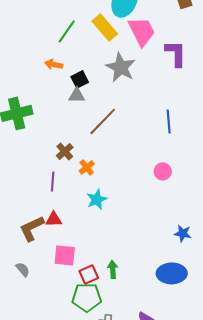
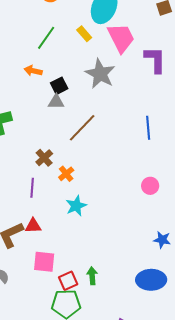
yellow rectangle: (105, 27) -> (84, 34), size x0.6
pink circle: (163, 171) -> (150, 186), moved

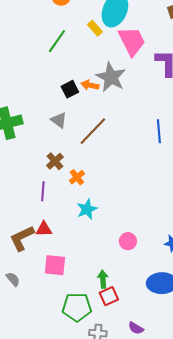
yellow rectangle: (84, 34) -> (95, 28), moved
orange arrow: (33, 71) -> (90, 85), moved
gray triangle: (56, 102) -> (59, 120), moved, turned 36
pink circle: (150, 186) -> (128, 241), moved
red square: (68, 281) -> (109, 296), moved

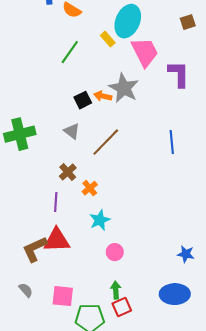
red triangle: (44, 229) -> (57, 240), size x1.6
pink circle: (128, 241) -> (115, 252), moved
pink square: (55, 265) -> (63, 296), moved

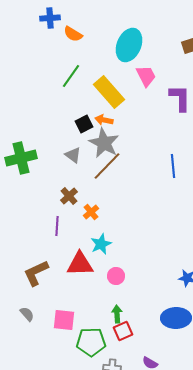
yellow rectangle: (108, 39) -> (109, 92), moved, size x2.0
pink trapezoid: (145, 52) -> (146, 76), size x0.7
gray star: (124, 88) -> (104, 143), moved
red triangle: (57, 240) -> (80, 264), moved

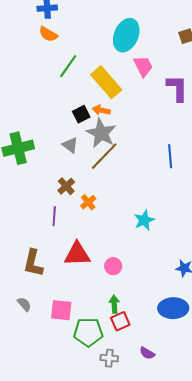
orange semicircle: (73, 34) -> (48, 34), moved
cyan star: (101, 244) -> (144, 220), moved
brown L-shape: (36, 273) -> (33, 263), turned -52

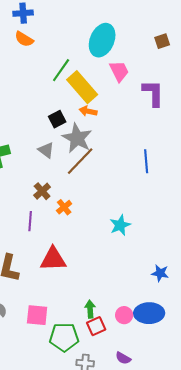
green line: (68, 66) -> (61, 70), moved
orange arrow: (101, 110) -> (88, 111), moved
pink circle: (113, 266) -> (124, 315), moved

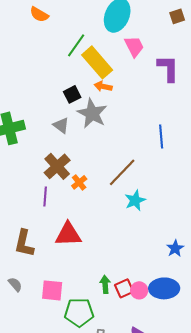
brown line: (80, 161) -> (122, 172), moved
brown cross: (42, 191) -> (57, 166), size x1.5
blue star: (160, 273) -> (175, 248), turned 30
red square: (96, 326) -> (124, 288), moved

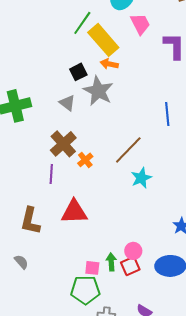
pink square: (52, 290) -> (92, 268), moved, size x0.7
pink circle: (139, 290) -> (133, 251), moved

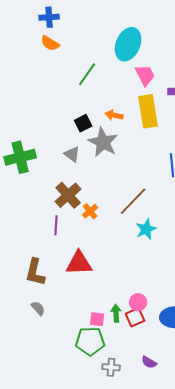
yellow rectangle: (103, 40) -> (148, 111), moved, turned 32
gray semicircle: (21, 262) -> (38, 308), moved

